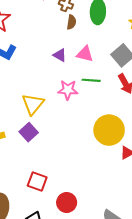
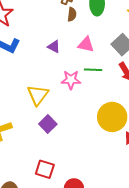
purple triangle: (60, 55) -> (54, 47), moved
purple square: (29, 132) -> (48, 124), moved

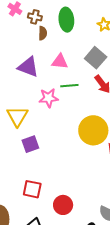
purple triangle: (54, 47) -> (28, 67), size x1.6
purple square: (48, 124) -> (30, 144), turned 30

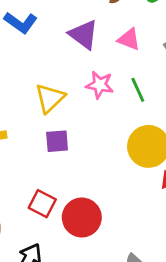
green line: (69, 86) -> (138, 90), moved, turned 54
red circle: (63, 205) -> (82, 217), moved, size x1.4

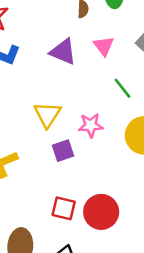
pink triangle: (129, 39) -> (104, 46), turned 45
pink star: (100, 85) -> (91, 125), moved

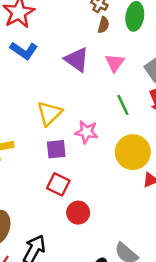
red square: (64, 208) -> (58, 184), moved
red circle: (101, 212) -> (78, 213), size x0.7

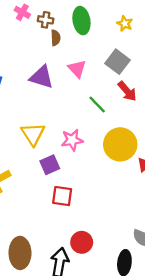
red circle: (78, 213) -> (82, 242), moved

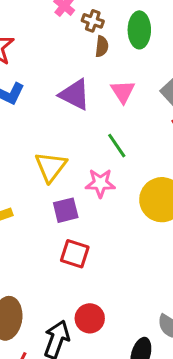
green line: (97, 104) -> (117, 146), moved

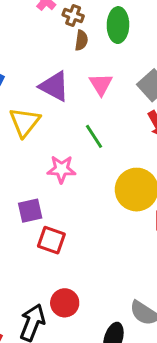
yellow triangle: (51, 167) -> (25, 122), moved
pink star: (100, 183) -> (61, 169), moved
purple square: (66, 210) -> (30, 211), moved

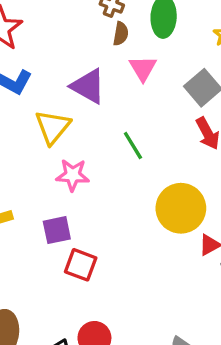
pink triangle: (101, 84) -> (143, 68), moved
pink star: (61, 169) -> (73, 175), moved

